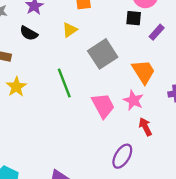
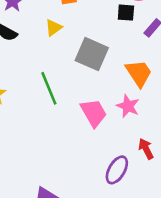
gray square: (103, 54) -> (92, 54), turned -32
red arrow: (145, 127) -> (146, 149), moved

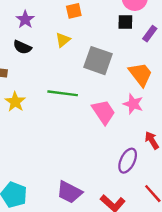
green line: (49, 88) -> (63, 93), turned -56

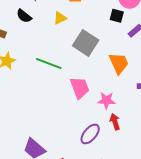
pink star: (133, 104) -> (106, 100), moved, turned -30

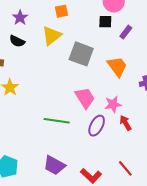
yellow triangle: (60, 18) -> (52, 36), size x1.5
green line: (49, 63) -> (57, 121), moved
purple ellipse: (90, 134) -> (97, 126), moved

